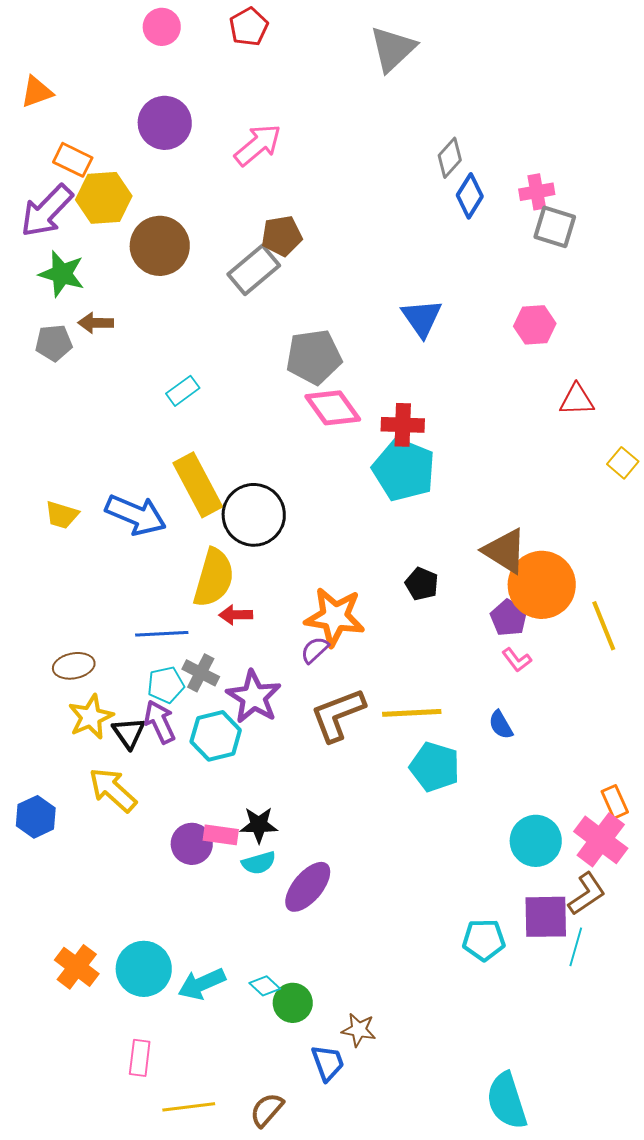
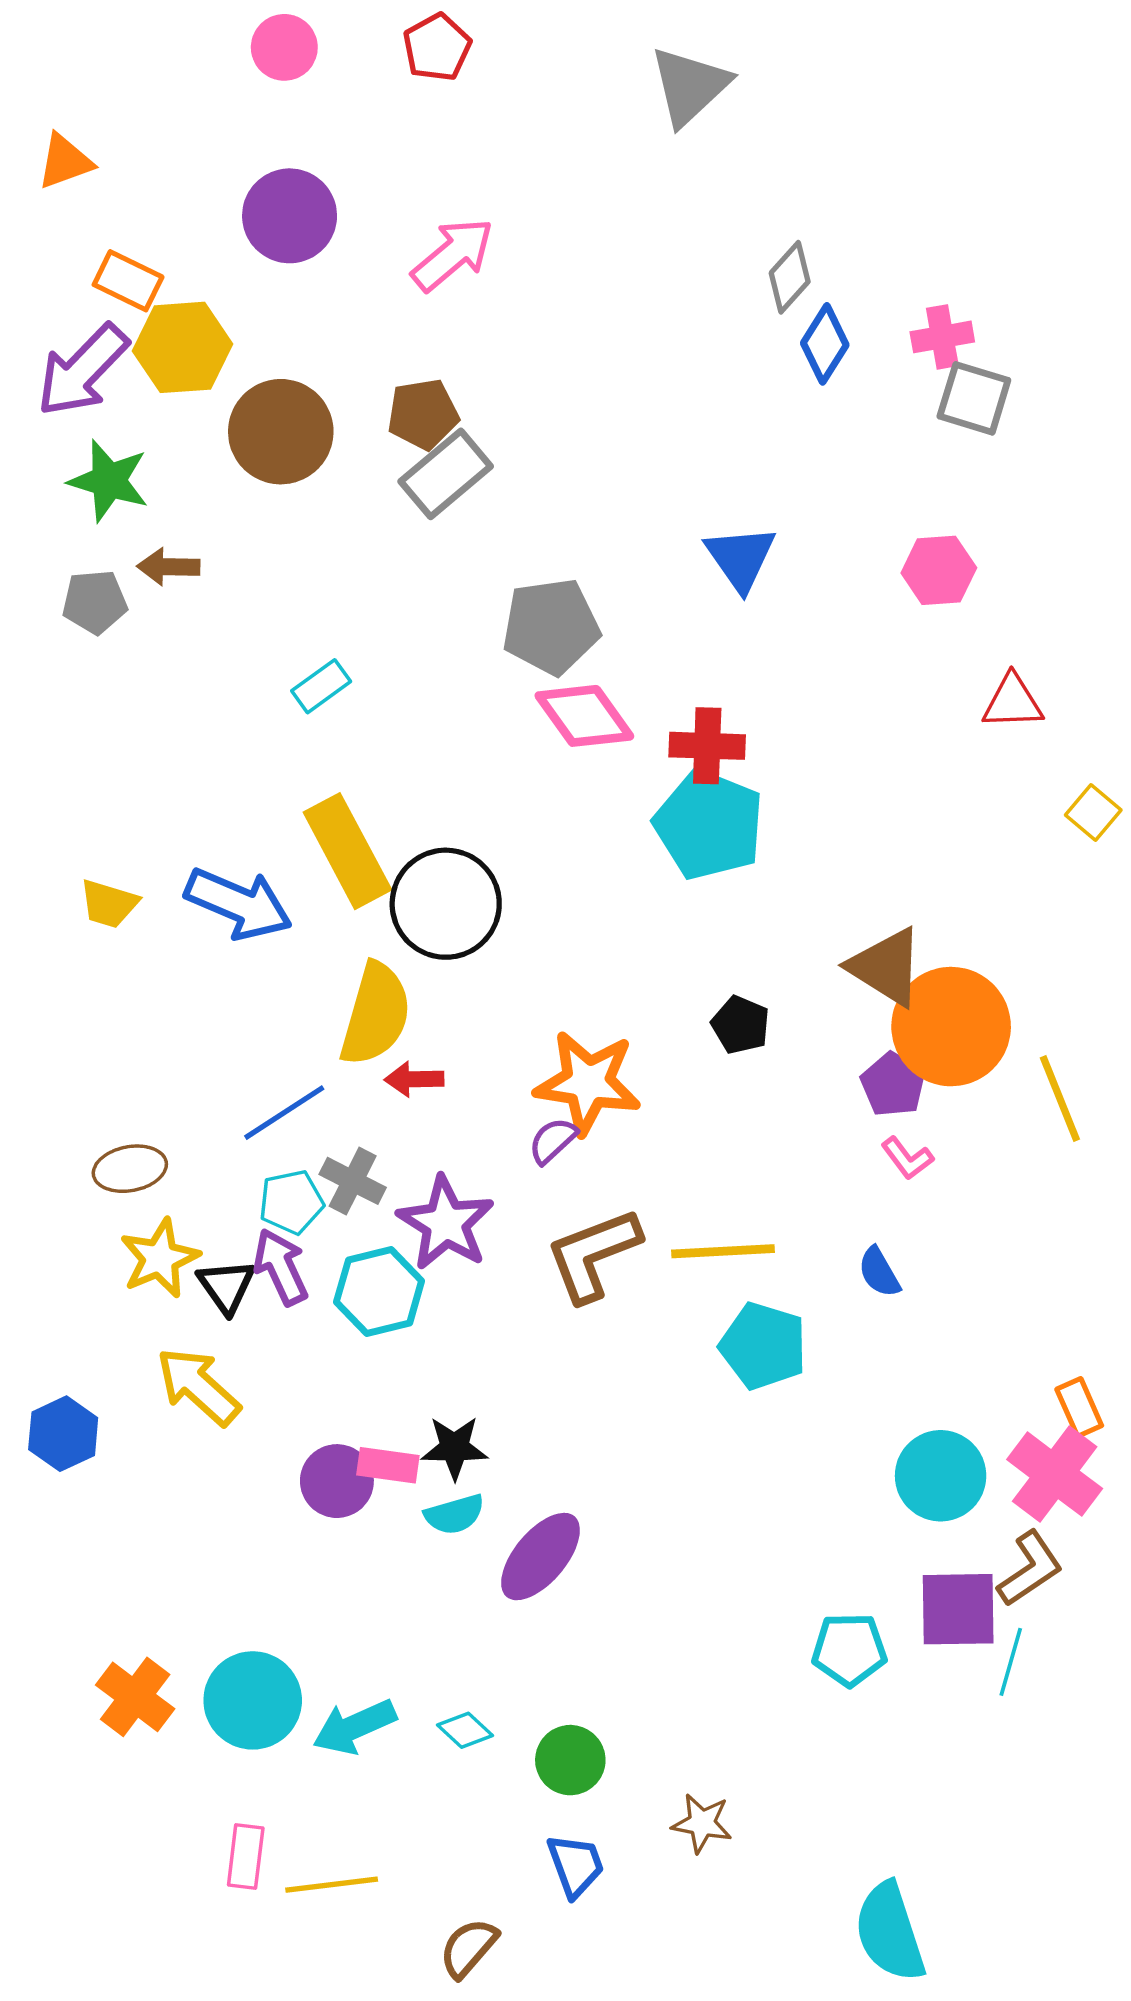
brown pentagon: (282, 236) -> (423, 414), moved
blue line: (162, 634) -> (284, 1113), turned -30
green circle: (293, 1003) -> (570, 1760), moved
brown star: (359, 1030) -> (702, 1823), moved
yellow line: (189, 1107) -> (332, 1885), moved

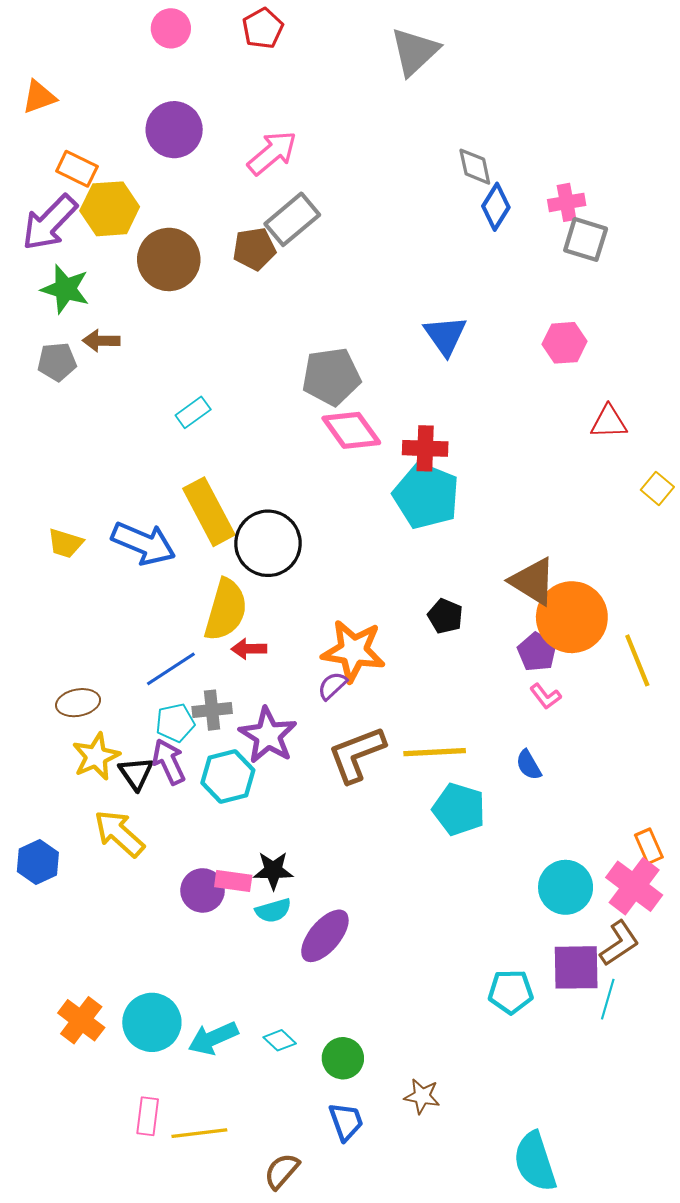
gray diamond: (790, 277) -> (475, 167), turned -54
gray rectangle: (446, 474) -> (292, 219), moved
gray cross: (353, 1181) -> (212, 710), turned -33

